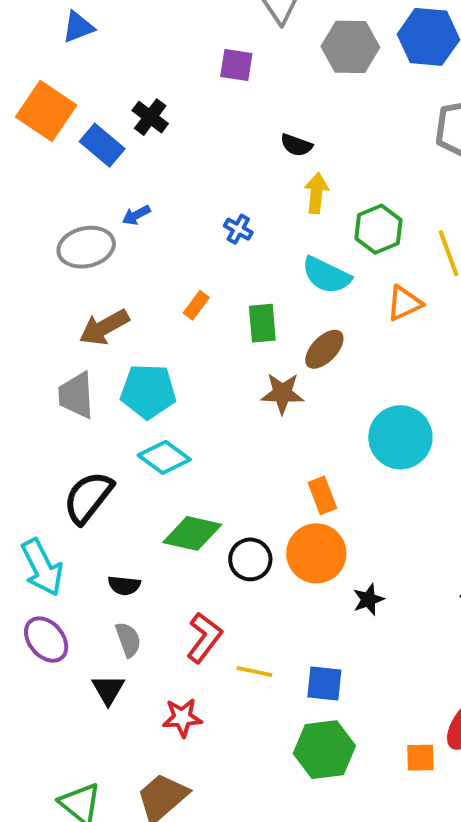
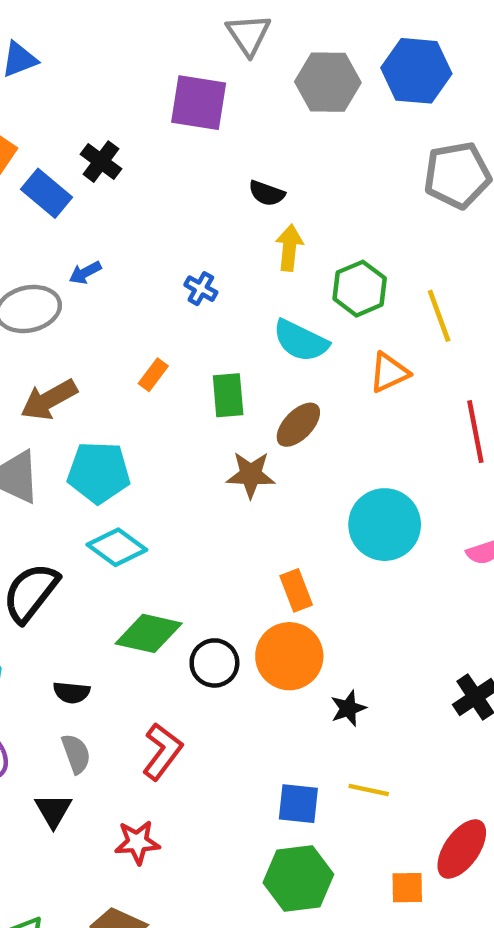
purple square: (236, 65) -> (199, 103), size x1.5
yellow line: (254, 672) -> (369, 790), moved

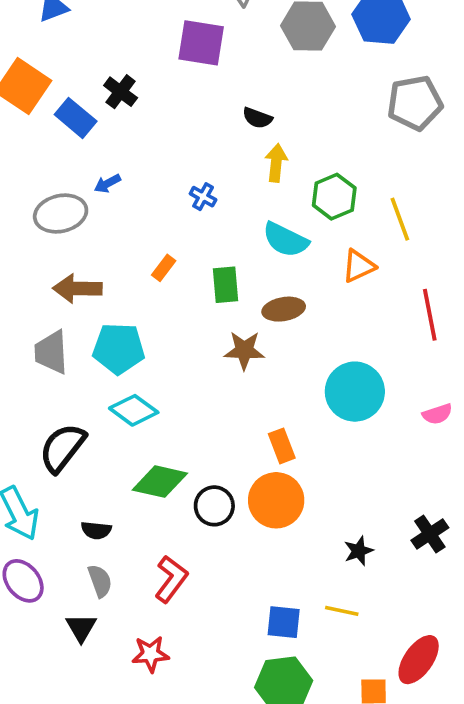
brown arrow: (49, 400) -> (77, 288), turned 30
brown ellipse: (298, 425) -> (284, 309), turned 36
black star: (348, 708) -> (359, 551), moved

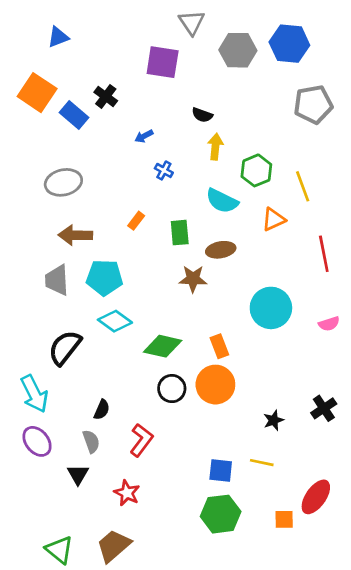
blue arrow: (107, 184) -> (144, 136), moved
green diamond: (160, 482) -> (163, 346), moved
black semicircle: (96, 530) -> (102, 410), moved, turned -72
red star: (151, 654) -> (127, 493), turned 30

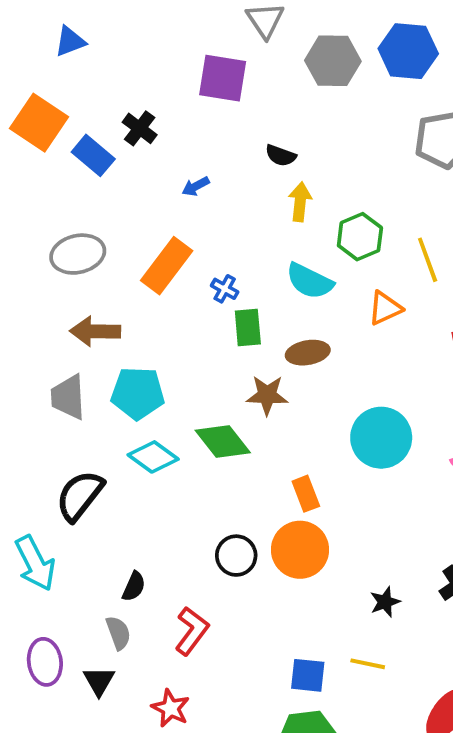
blue cross: (164, 170) -> (225, 289), moved
orange rectangle: (136, 221) -> (167, 266), moved, size x2.0
green diamond: (163, 346) -> (223, 442), moved, turned 39
purple ellipse: (37, 441) -> (45, 662), moved, turned 32

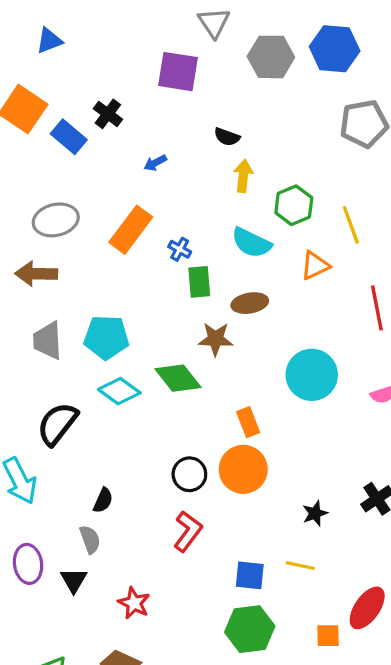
brown arrow: (95, 331) -> (36, 274), moved
red L-shape: (192, 631) -> (188, 531), moved

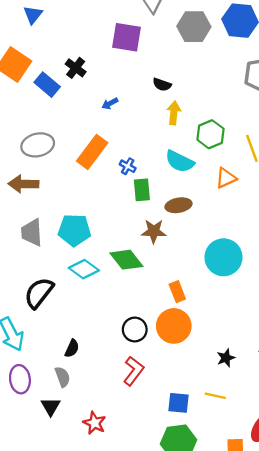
blue triangle: (49, 41) -> (33, 15), turned -30
purple ellipse: (28, 564) -> (20, 379), moved

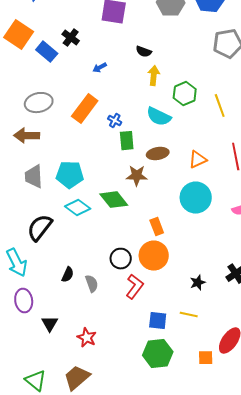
orange triangle: (226, 178) -> (198, 160), moved
red L-shape: (134, 371) -> (135, 287), moved
gray semicircle: (63, 377) -> (92, 284), moved

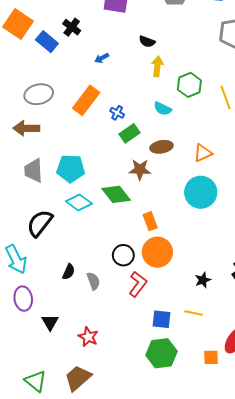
cyan semicircle: (159, 117) -> (163, 109), size x0.7
green rectangle: (127, 141) -> (130, 133), turned 60
orange rectangle: (157, 227) -> (150, 221), moved

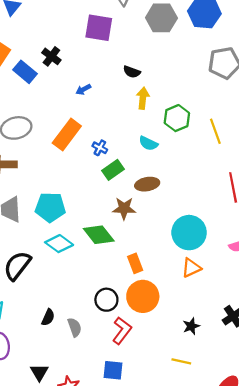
orange triangle: (203, 153) -> (191, 268), moved
blue square: (161, 319) -> (113, 370), moved
black triangle: (50, 322) -> (39, 372), moved

